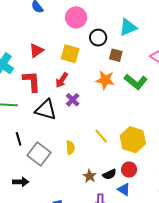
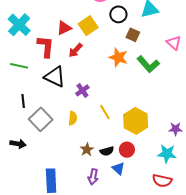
red triangle: (36, 50) -> (64, 28), moved
yellow square: (70, 54) -> (88, 26), turned 30
purple cross: (73, 100) -> (82, 90), moved

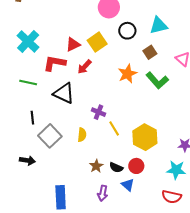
brown square: (133, 35) -> (150, 52), moved, turned 32
red L-shape: (46, 46) -> (55, 63), turned -85
orange star: (118, 57) -> (127, 74), turned 30
purple cross: (82, 90) -> (98, 112), moved, turned -32
black semicircle: (107, 151) -> (116, 168), turned 40

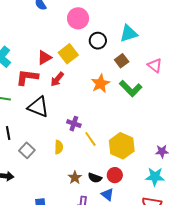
gray square: (50, 136) -> (27, 150), size x0.7

